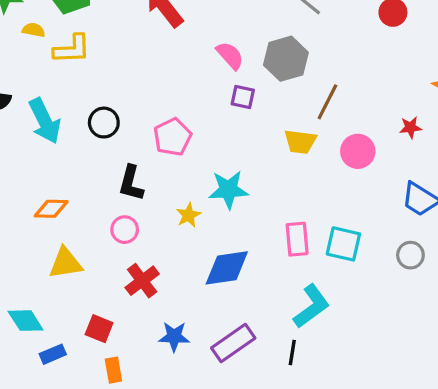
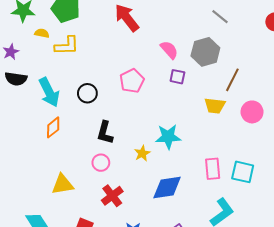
pink pentagon: (173, 137) -> (132, 81), moved
orange diamond: (51, 209) -> (53, 127), moved, turned -40

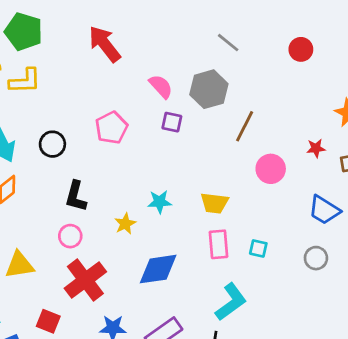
yellow trapezoid: (215, 106) -> (214, 203), moved
cyan star: (168, 137) -> (159, 202), size x0.7
cyan square: (243, 172) -> (258, 248), size x0.6
red cross: (112, 196) -> (85, 280), size x1.4

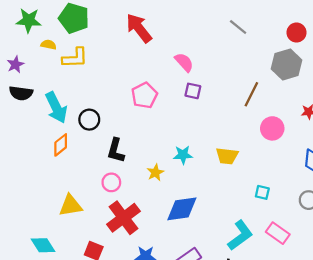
gray hexagon: (209, 89) -> (287, 64), moved
black circle: (52, 144) -> (89, 120), moved
pink rectangle: (219, 244) -> (278, 233), moved, turned -50

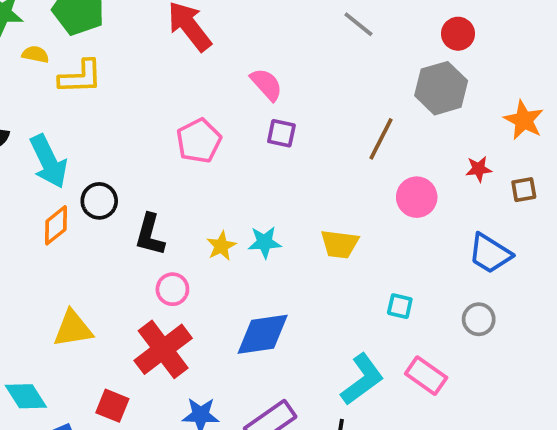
black circle: (89, 120) -> (99, 201), moved
yellow star: (155, 173) -> (221, 246), moved
pink circle: (111, 182) -> (172, 289), moved

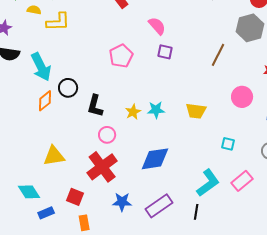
pink circle: (417, 197) -> (242, 97), moved
pink rectangle: (426, 376) -> (242, 181), turned -75

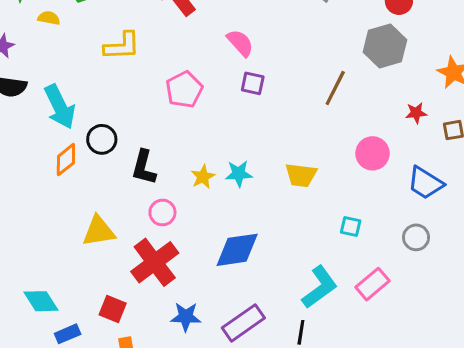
yellow L-shape: (58, 22) -> (122, 46), moved
yellow triangle: (54, 156) -> (99, 231), moved

